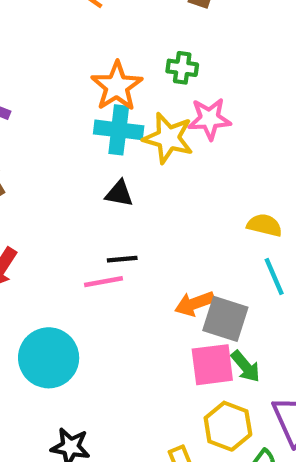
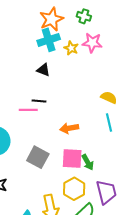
cyan cross: (119, 130) -> (49, 40), turned -35
yellow star: (168, 138) -> (71, 48), size x0.6
gray square: (225, 319) -> (38, 157), moved

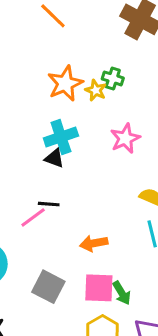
cyan cross: (49, 40) -> (61, 137), moved
pink star: (92, 43) -> (125, 138), moved, turned -30
yellow star: (71, 48) -> (96, 90), moved
pink line: (28, 110) -> (33, 217), turned -36

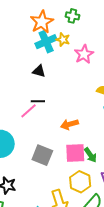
yellow star: (96, 90) -> (63, 40), moved
cyan cross: (61, 137) -> (46, 42), moved

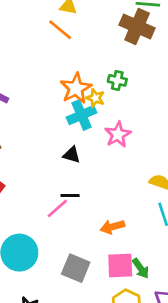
yellow star: (63, 40) -> (95, 98), moved
pink star: (84, 54) -> (118, 134), moved

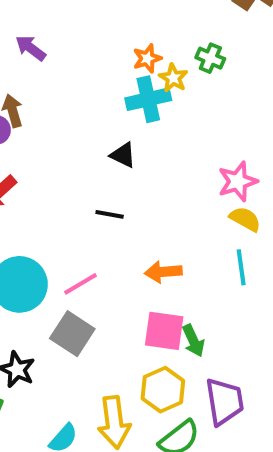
orange star: (76, 88) -> (147, 58), size x0.6
pink star: (118, 134) -> (238, 181), moved
pink line: (57, 208) -> (81, 284), moved
gray square: (76, 268) -> (72, 334), moved

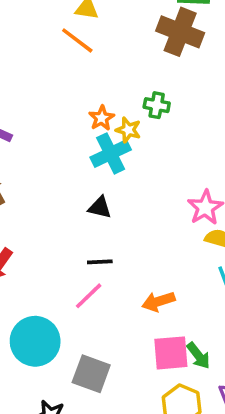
pink line: (81, 284) -> (89, 296), moved

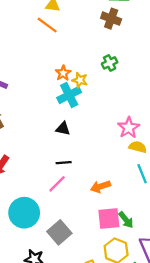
brown cross: (180, 32) -> (111, 19), size x0.7
green cross: (157, 105) -> (110, 63), moved, turned -35
gray square: (91, 374) -> (59, 232), turned 30

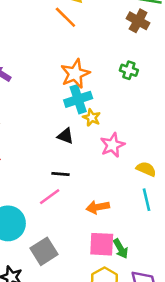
green cross: (110, 63) -> (129, 70), turned 35
orange star: (63, 73) -> (75, 74), size x1.6
yellow star: (80, 80) -> (92, 118), moved
pink star: (129, 128) -> (112, 145), moved

